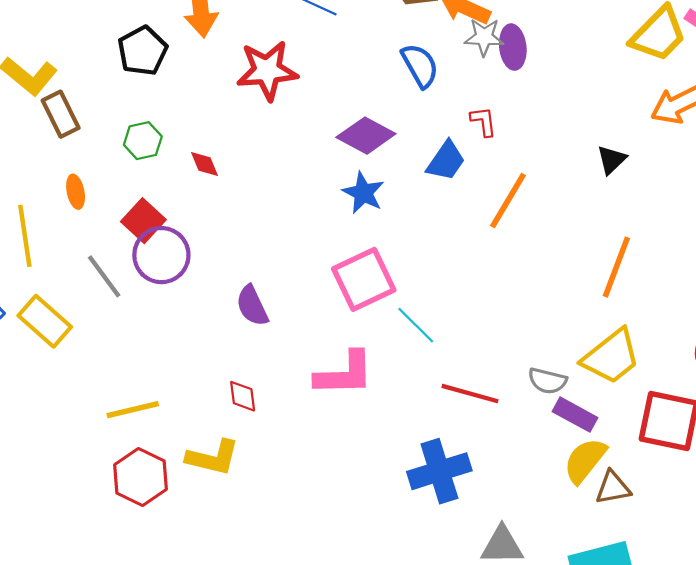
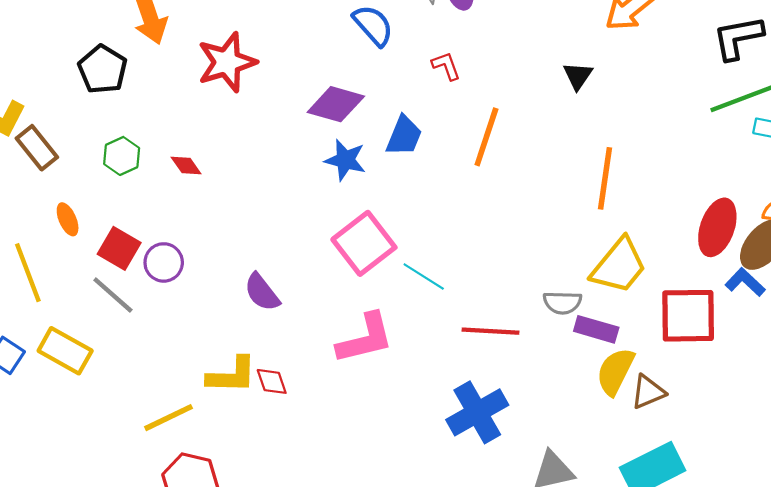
blue trapezoid: (446, 161) -> (404, 136), moved
red square: (143, 221) -> (119, 248), moved
purple circle: (161, 255) -> (164, 262), size x0.7
yellow L-shape: (213, 458) -> (232, 375), moved

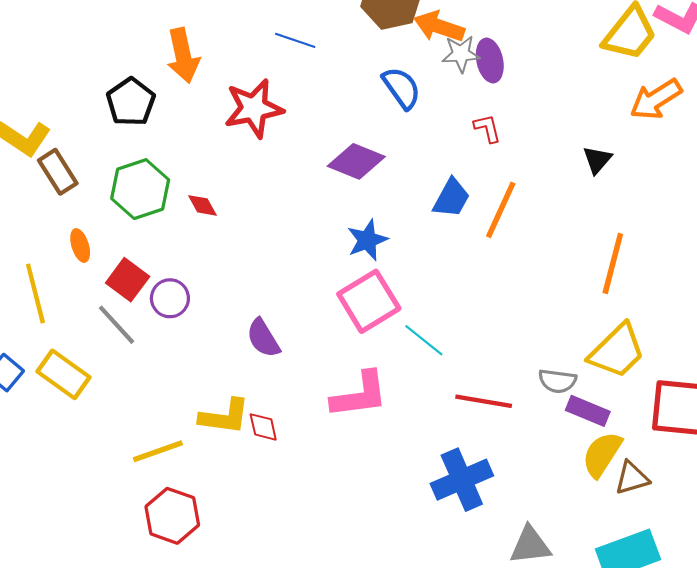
red L-shape: (446, 66) -> (487, 128), moved
blue trapezoid: (404, 136) -> (451, 198), moved
green hexagon: (122, 156) -> (140, 189), size x1.6
blue star: (345, 160) -> (367, 240), moved, turned 30

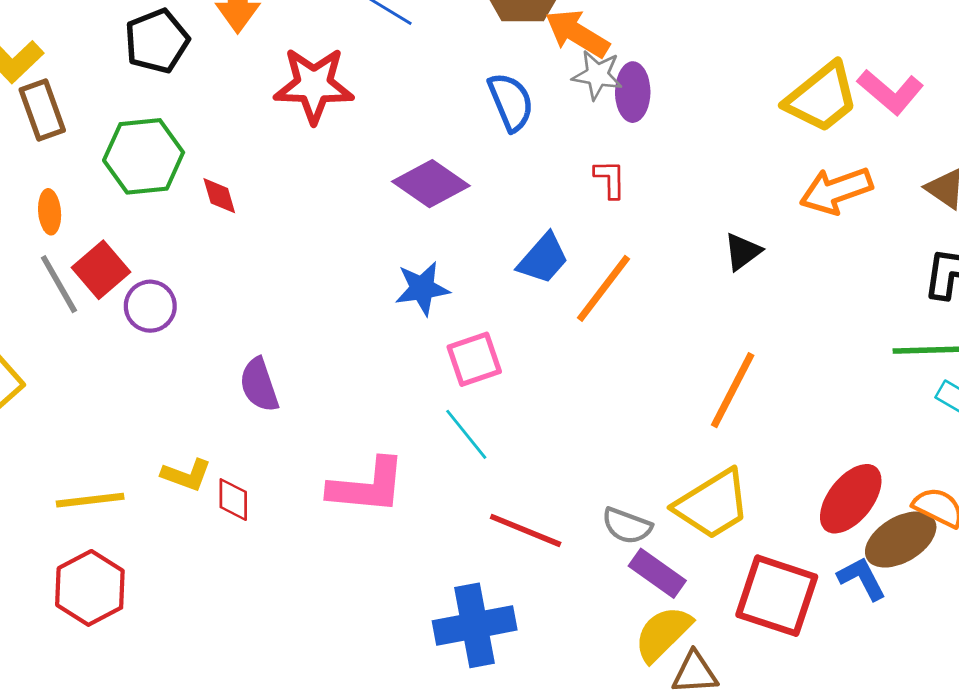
pink square: (369, 301) -> (474, 359), moved, size x0.7
gray line: (117, 325) -> (59, 284), moved
yellow L-shape: (225, 417) -> (186, 475), size x0.7

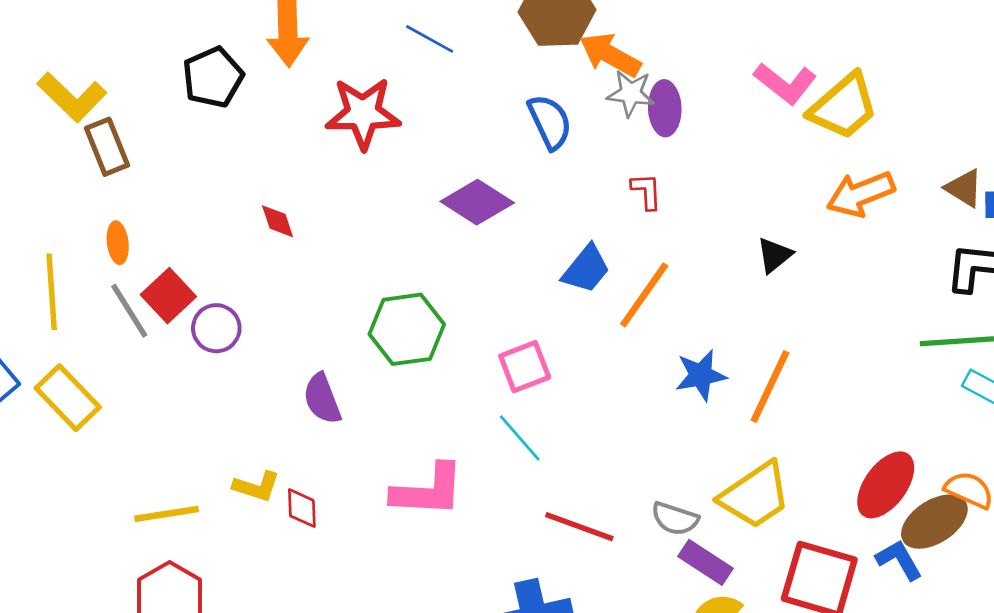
pink L-shape: (890, 92) -> (785, 83), moved
green hexagon: (144, 156) -> (407, 329), moved
blue star: (422, 288) -> (701, 375), moved

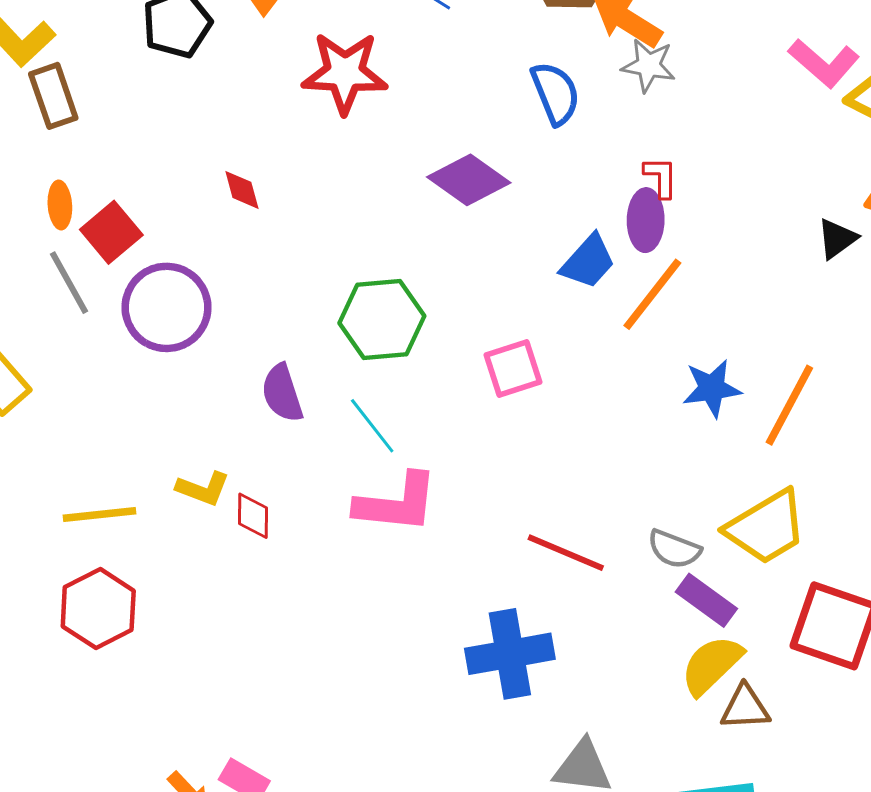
purple ellipse: (665, 108) -> (646, 220), moved
black triangle: (774, 255) -> (837, 239), moved
red square: (168, 296) -> (111, 232), moved
purple circle: (216, 328) -> (167, 307), size x1.6
cyan line: (520, 438) -> (372, 426), moved

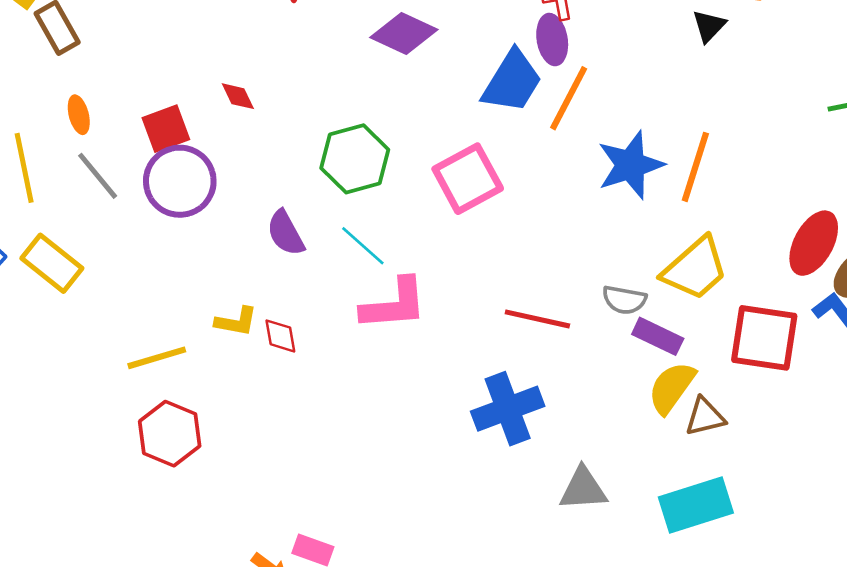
red diamond: (242, 190) -> (238, 96), moved
red square: (111, 232) -> (166, 129), moved, turned 30
blue trapezoid: (588, 262) -> (512, 82), size x1.4
pink square: (513, 369) -> (468, 179), size x1.4
blue star: (712, 388) -> (630, 165), size x1.4

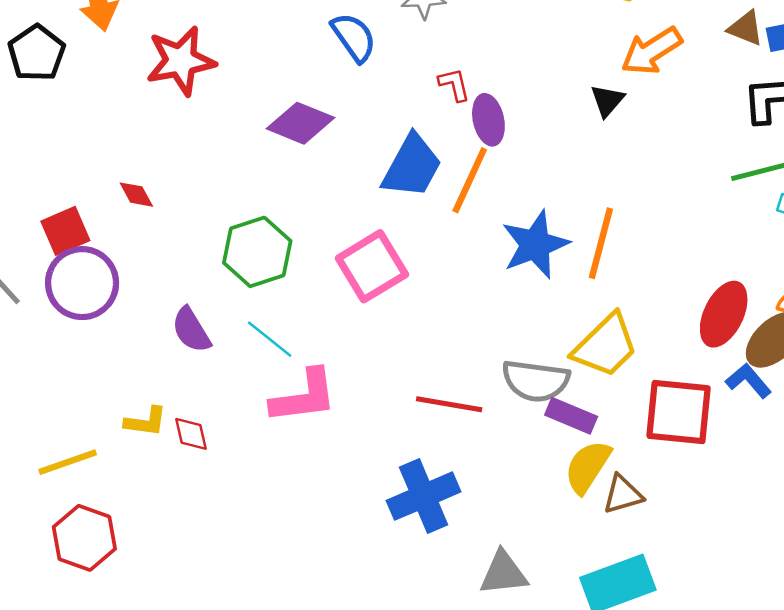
purple ellipse: (552, 40) -> (488, 120), moved
gray semicircle: (624, 300) -> (536, 381), size x1.5

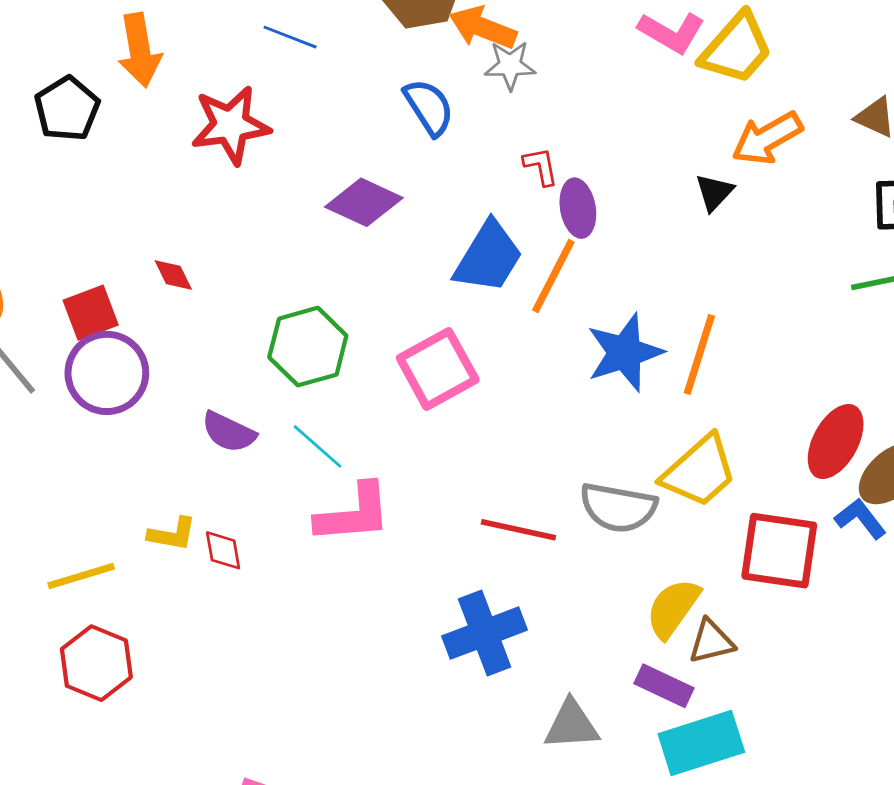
purple semicircle: (191, 330) -> (229, 432), turned -36
purple rectangle: (571, 416) -> (664, 686), moved

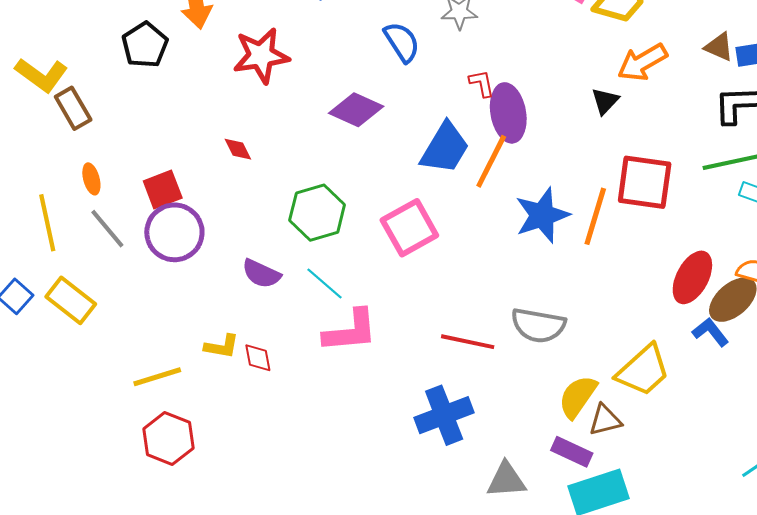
purple ellipse: (578, 208) -> (508, 113), size x1.4
red diamond: (173, 275) -> (238, 149), moved
yellow trapezoid: (699, 471) -> (643, 370), moved
red square: (779, 551) -> (645, 182), moved

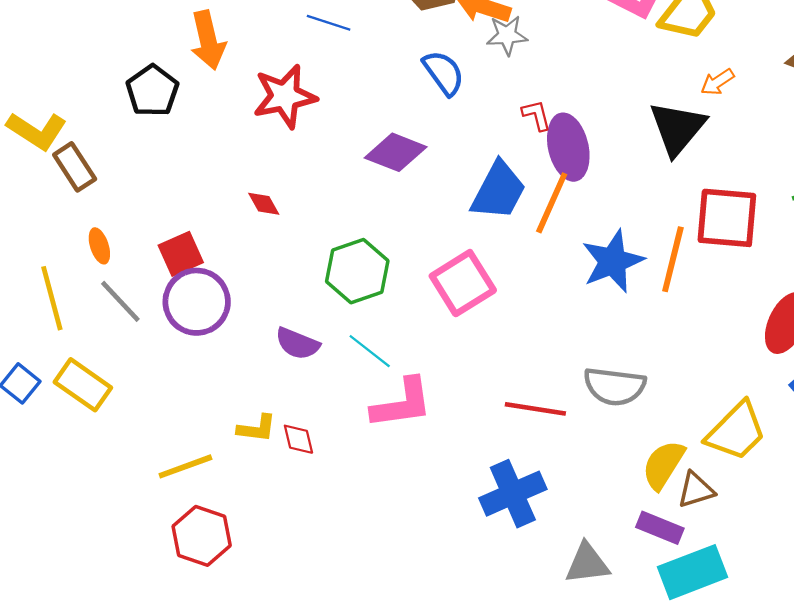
orange arrow: (642, 62) -> (717, 82), size x0.6
black triangle: (605, 101) -> (677, 128), size x1.8

